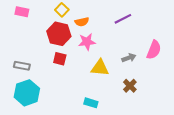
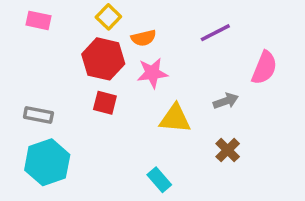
pink semicircle: (154, 50) -> (264, 68), moved
cyan rectangle: (91, 103) -> (159, 180), turned 32

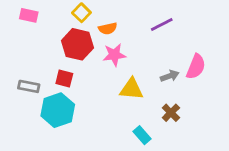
pink semicircle: (264, 68) -> (196, 67), moved
red square: (105, 103) -> (64, 79), moved
cyan hexagon: (47, 162) -> (58, 110), moved
cyan rectangle: (159, 180) -> (142, 135), moved

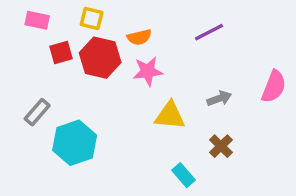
yellow square: (81, 13) -> (92, 18), moved, turned -30
pink semicircle: (196, 67) -> (274, 87), moved
red square: (64, 79) -> (61, 53), moved, turned -30
gray rectangle: (29, 86) -> (37, 112), turned -60

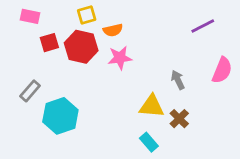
yellow square: (92, 18) -> (87, 15), moved, turned -30
purple line: (209, 32) -> (203, 26), moved
gray arrow: (219, 98) -> (178, 80), turned -96
yellow triangle: (170, 116) -> (152, 106), moved

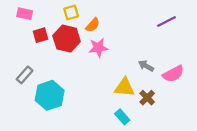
orange semicircle: (113, 30) -> (93, 25), turned -35
pink semicircle: (222, 70) -> (173, 74), moved, turned 40
gray arrow: (178, 80) -> (146, 66), turned -35

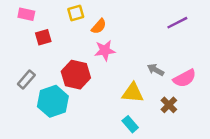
red hexagon: (67, 39) -> (76, 75), moved
brown cross: (147, 98) -> (169, 105), moved

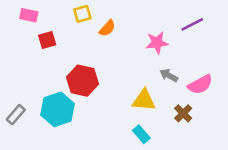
pink star: (105, 51) -> (157, 43), moved
gray rectangle: (26, 80) -> (16, 115), moved

